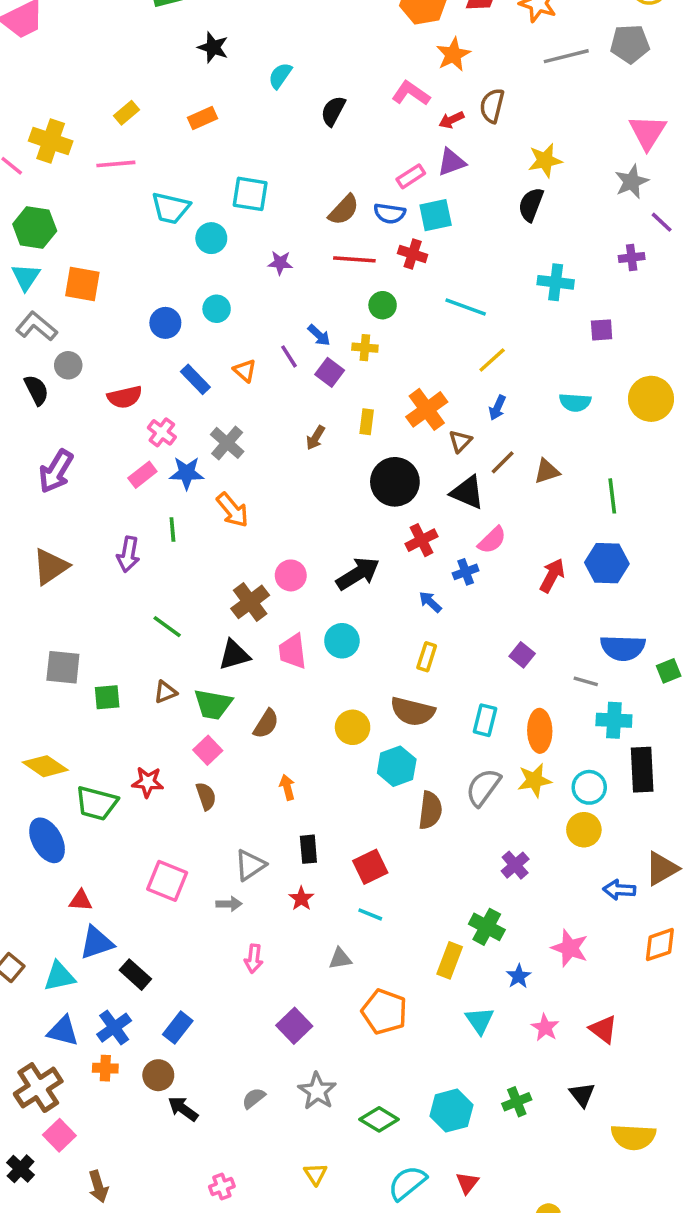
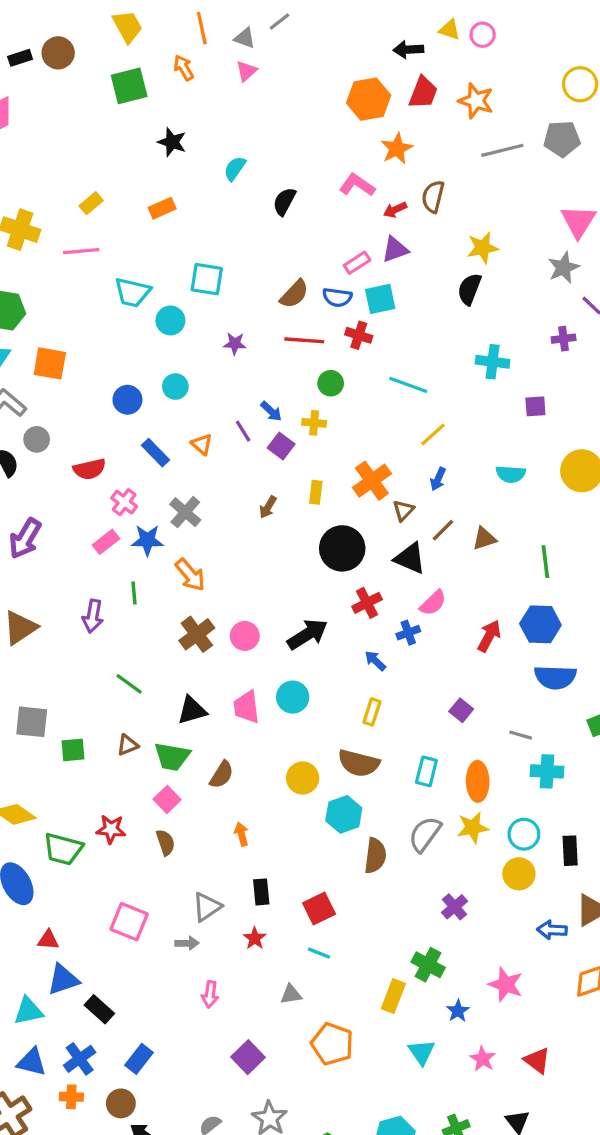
brown cross: (250, 602) -> (197, 634), moved
blue semicircle: (623, 648) -> (555, 677), moved
black rectangle: (642, 770) -> (570, 851), moved, size x0.7

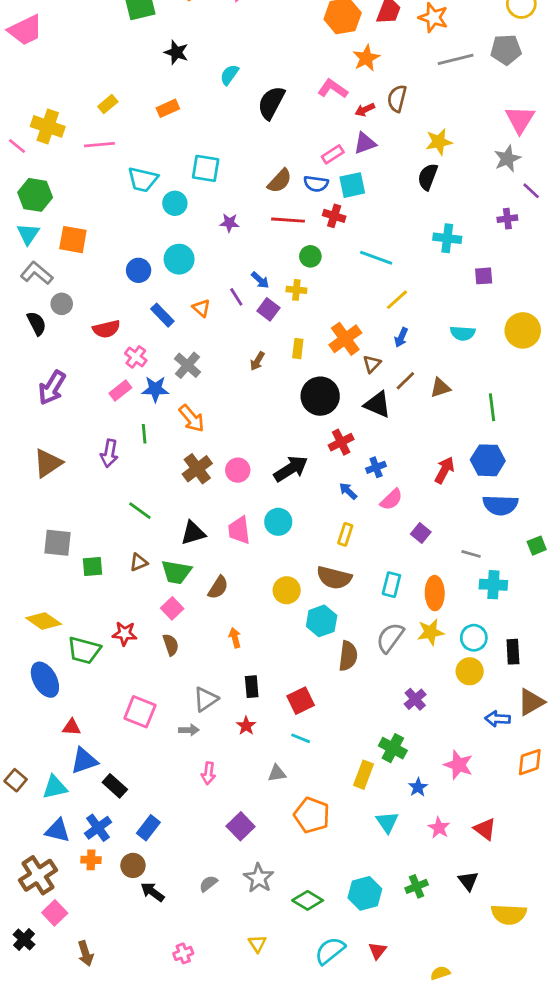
black semicircle: (284, 202) -> (271, 103), size x1.4
cyan circle: (175, 387) -> (179, 259), size x1.4
pink semicircle: (433, 603) -> (391, 499), moved

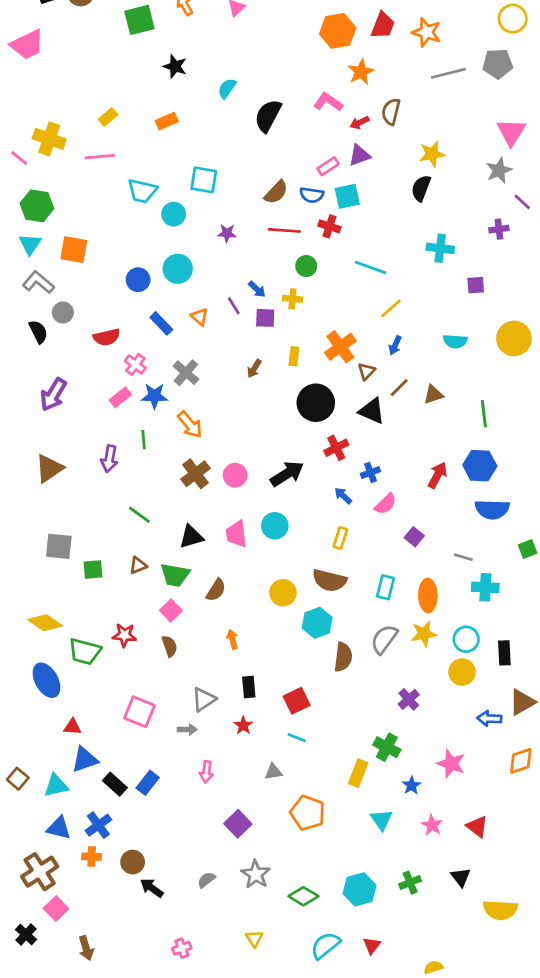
purple square: (268, 309) -> (265, 318), turned -35
blue rectangle: (148, 828) -> (148, 783), moved

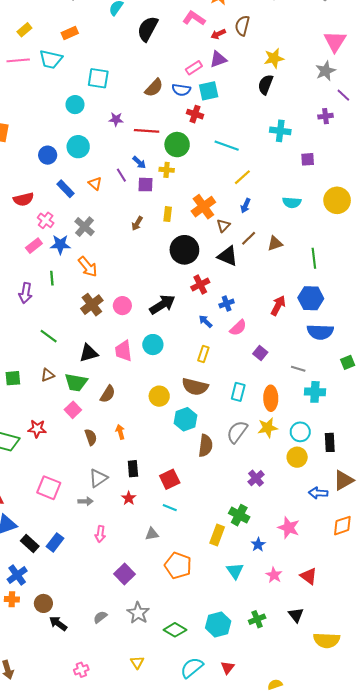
cyan trapezoid: (142, 191) -> (51, 59), moved
red line: (284, 230) -> (147, 131), moved
green circle: (306, 266) -> (177, 145), size x1.5
brown semicircle: (170, 646) -> (91, 437), moved

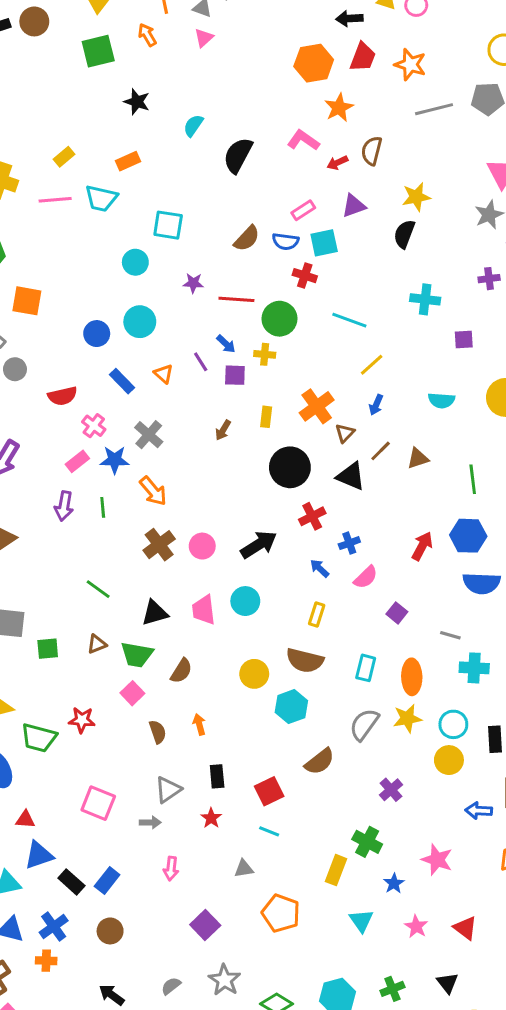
purple triangle: (218, 59) -> (354, 206), moved
purple arrow: (26, 293) -> (64, 506), moved
brown semicircle: (206, 446) -> (320, 762), moved, turned 45
brown circle: (43, 603) -> (110, 931), moved

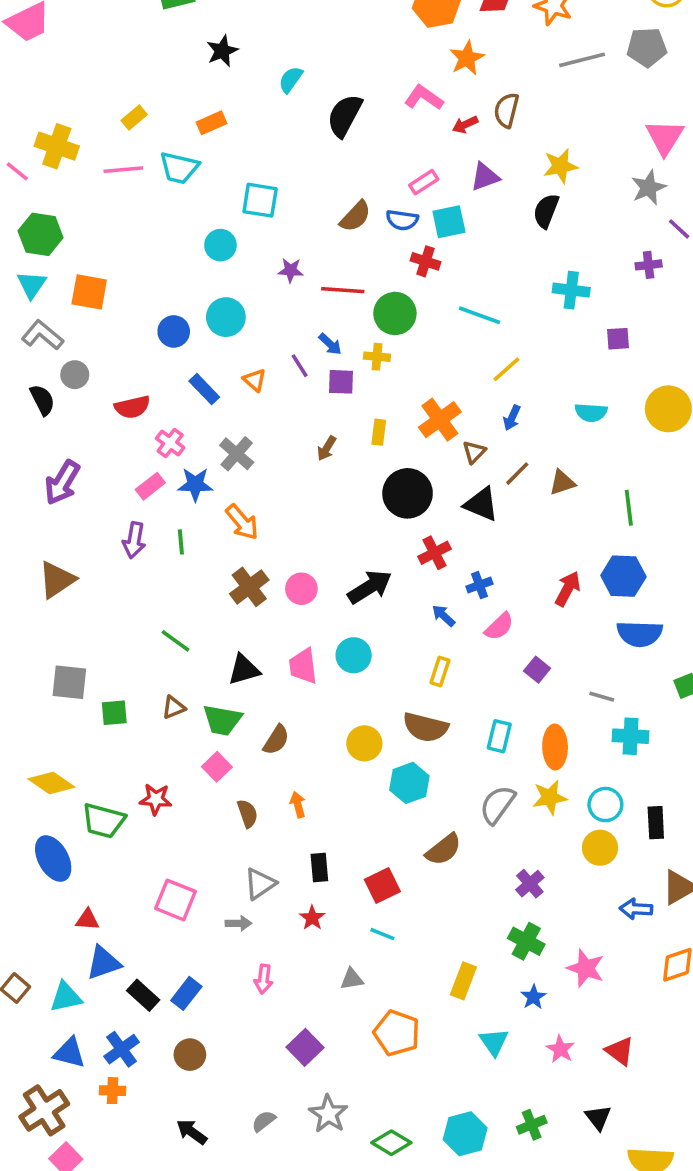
black star: (137, 102) -> (222, 51), turned 30
green cross: (367, 842) -> (526, 941), moved

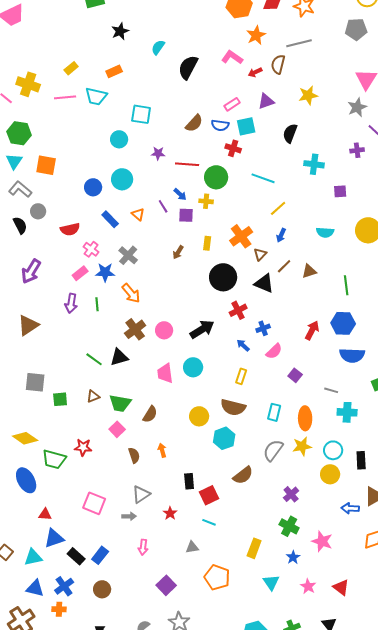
gray line: (582, 60) -> (299, 43), moved
black semicircle: (546, 211) -> (290, 133), moved
black triangle: (244, 670) -> (119, 357), moved
black rectangle: (319, 868) -> (189, 481), moved

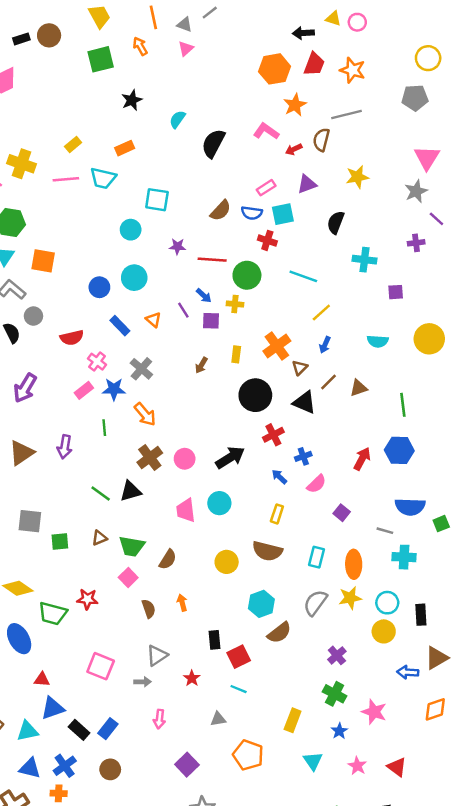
purple arrow: (71, 303) -> (65, 447), moved
blue semicircle: (352, 355) -> (410, 507), moved
cyan hexagon: (224, 438) -> (261, 604), moved

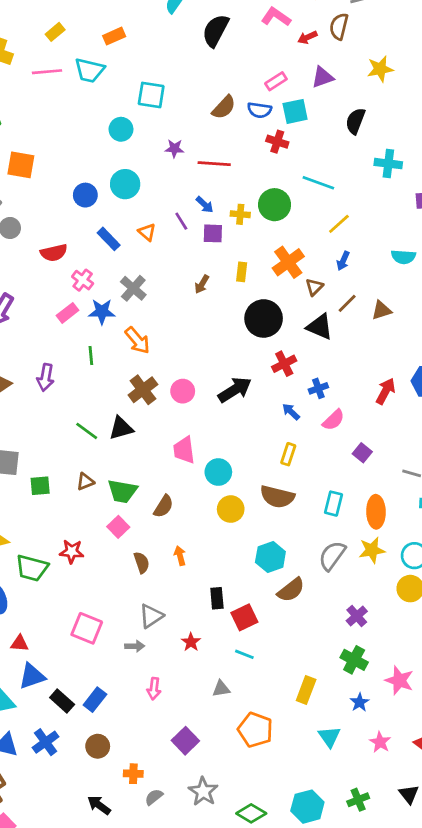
green circle: (247, 275) -> (275, 205), moved
cyan circle: (219, 503) -> (218, 472), moved
orange cross: (59, 793) -> (133, 774), moved

